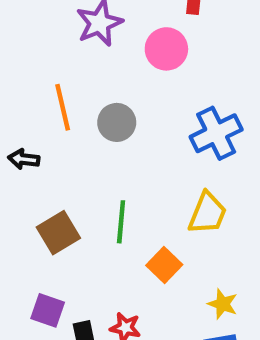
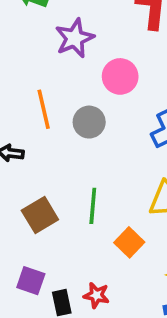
pink circle: (166, 49) -> (120, 76), moved

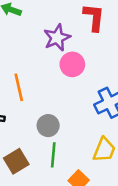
purple star: (75, 38) -> (57, 38), moved
gray circle: (89, 122) -> (48, 126), moved

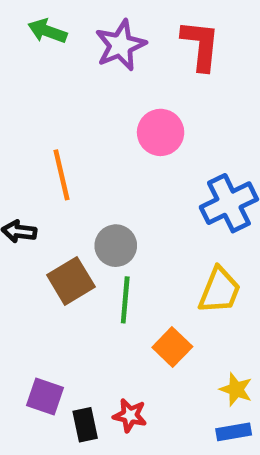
purple star: (57, 38) -> (120, 45), moved
brown square: (16, 161) -> (71, 281), moved

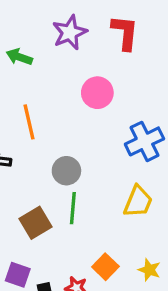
green arrow: (47, 31) -> (19, 57), moved
brown square: (71, 281) -> (36, 223), moved
orange square: (172, 347) -> (105, 267), moved

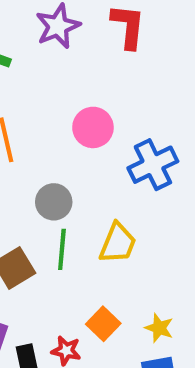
pink circle: (97, 93) -> (93, 127), moved
yellow trapezoid: (138, 202) -> (118, 243), moved

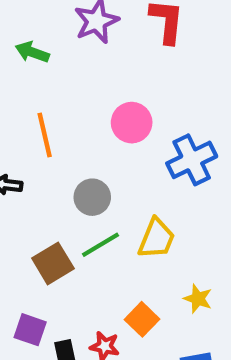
green line: (62, 249) -> (101, 245), turned 54
yellow star: (159, 328) -> (198, 299), moved

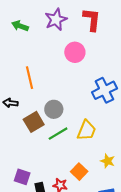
green arrow: (32, 52) -> (20, 26), moved
pink circle: (132, 123) -> (75, 52), moved
brown square: (53, 263) -> (34, 122), moved

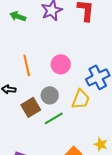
pink circle: (75, 52) -> (61, 64), moved
yellow trapezoid: (87, 130) -> (81, 99), moved

